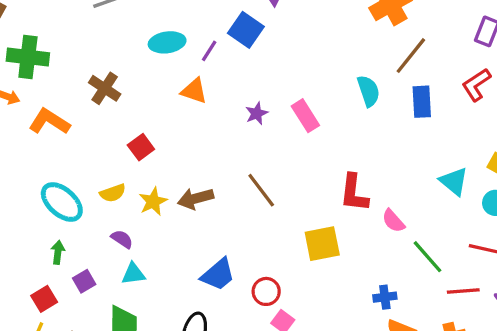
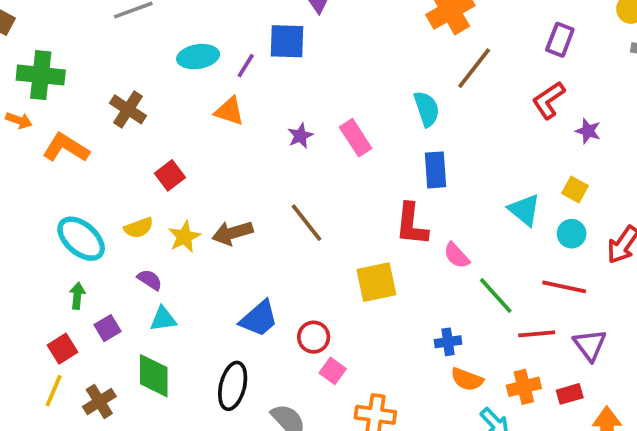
blue square: (246, 30) -> (287, 41), turned -32
blue rectangle: (422, 102) -> (436, 170), moved

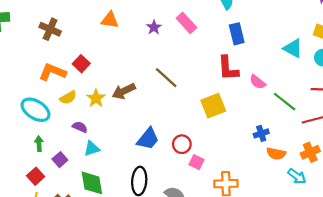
orange L-shape: (66, 148) -> (53, 72), moved

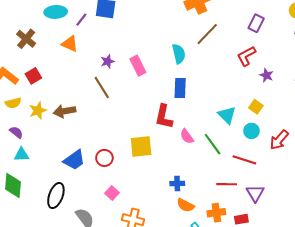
brown cross: (50, 29) -> (26, 39), moved
brown line: (166, 78) -> (102, 87), moved
green line: (285, 102) -> (213, 144), moved
red circle: (182, 144) -> (104, 158), moved

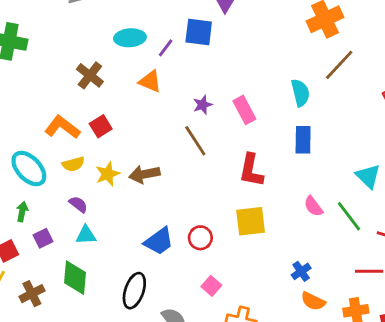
red L-shape: (164, 117) -> (251, 170), moved
blue cross: (177, 183) -> (301, 271), turned -32

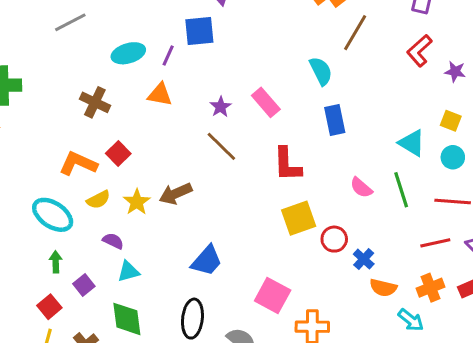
green line: (349, 216) -> (401, 190), turned 32
red circle: (200, 238) -> (334, 239), moved
pink square: (211, 286) -> (273, 295), size x1.6

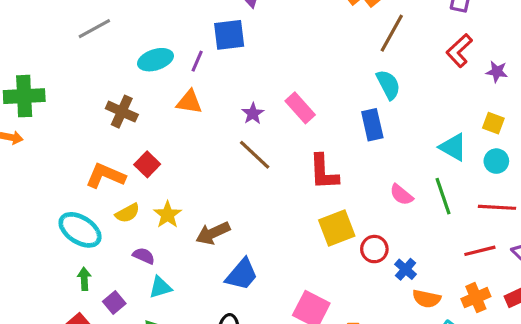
cyan semicircle: (321, 71) -> (388, 85), moved
brown arrow: (176, 194) -> (213, 233), moved

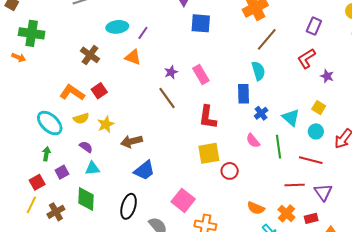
blue square: (229, 35) -> (201, 23), moved
blue cross: (406, 269) -> (261, 113), moved
orange cross: (476, 298) -> (286, 213), turned -36

